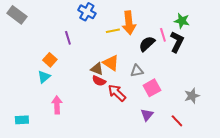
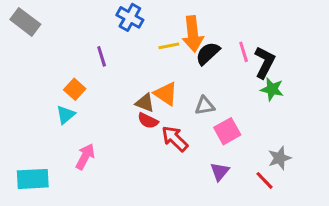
green star: (182, 21) -> (272, 89), moved
black semicircle: (147, 44) -> (208, 53), moved
gray star: (192, 96) -> (280, 158), moved
pink arrow: (57, 105) -> (85, 157), turned 30
cyan rectangle: (22, 120) -> (33, 179), size x1.5

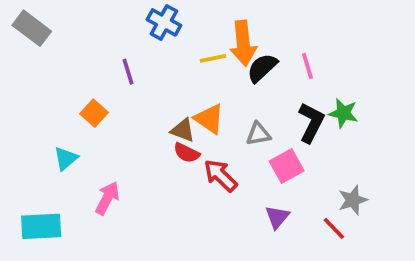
black L-shape: (265, 62) -> (311, 123), moved
cyan triangle: (66, 115) -> (66, 158), moved

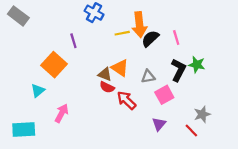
orange square: (94, 113) -> (54, 65), size x1.6

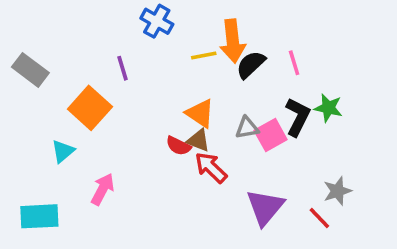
gray rectangle: (18, 16) -> (30, 70), moved
brown triangle: (105, 74) -> (198, 140), moved
pink square: (164, 95) -> (271, 135), moved
purple triangle: (159, 124) -> (265, 207), size x1.6

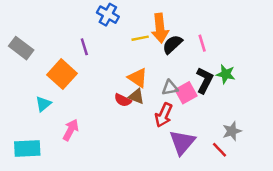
red arrow: (211, 168) -> (164, 115), moved, turned -110

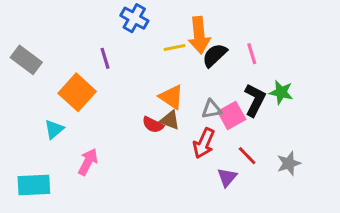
purple triangle: (182, 142) -> (227, 177), size x0.6
red line: (219, 150) -> (247, 156), moved

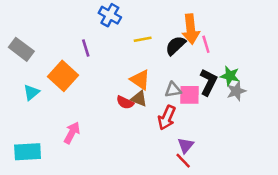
orange arrow: (199, 35) -> (191, 29), moved
pink square: (232, 115) -> (189, 95), turned 30
cyan triangle: (54, 129) -> (31, 92), moved
red line: (247, 156) -> (183, 161), moved
gray star: (289, 163) -> (236, 91), moved

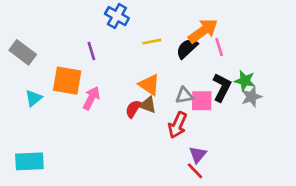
orange arrow: (191, 29) -> (203, 31), turned -120
orange square: (63, 76) -> (67, 81), turned -32
red semicircle: (125, 102) -> (133, 109), turned 96
pink arrow: (72, 133) -> (91, 98), moved

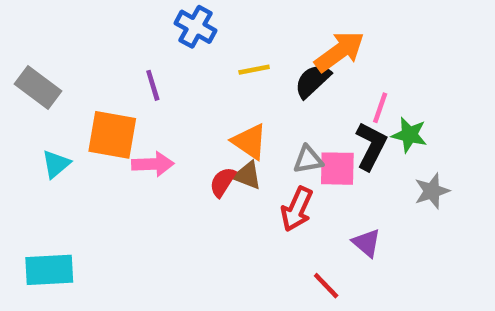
pink line: (219, 47) -> (380, 108), moved, turned 36
gray star: (252, 97) -> (432, 191), moved
pink arrow: (91, 98) -> (153, 164), turned 60
purple triangle: (198, 155) -> (367, 243), moved, turned -30

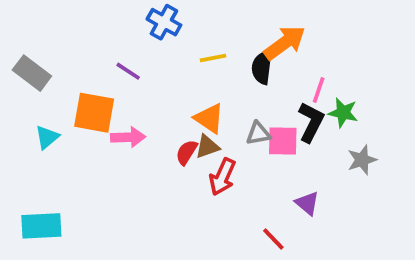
black semicircle: (313, 81) -> (262, 67), turned -40
purple line: (153, 85) -> (128, 71), turned -40
brown triangle: (247, 175) -> (207, 147), turned -40
red arrow: (297, 209) -> (222, 177), moved

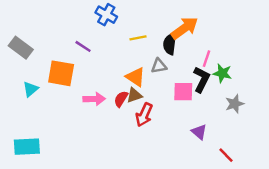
gray triangle: (258, 133) -> (159, 66), moved
pink arrow: (128, 137) -> (94, 99), moved
red line: (273, 239) -> (226, 155), moved

